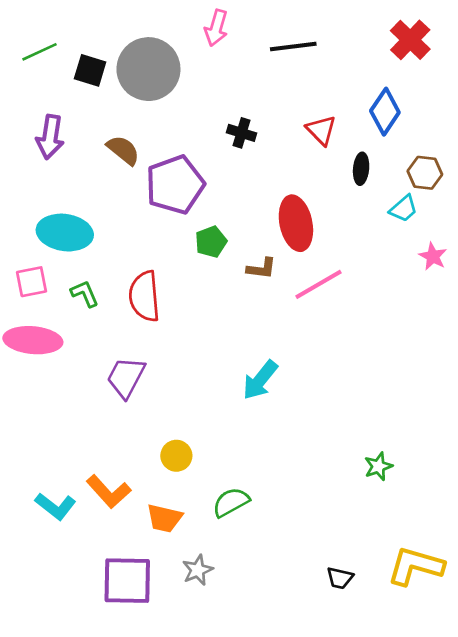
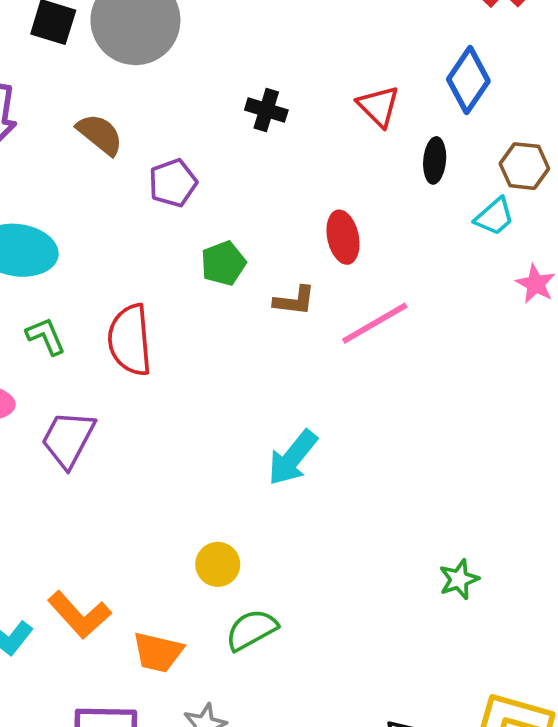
purple pentagon: (175, 185) -> (173, 183), size x0.6
red ellipse: (296, 223) -> (343, 237), size x0.7
purple trapezoid: (126, 377) -> (68, 439), moved
yellow circle: (176, 456) -> (218, 564), moved

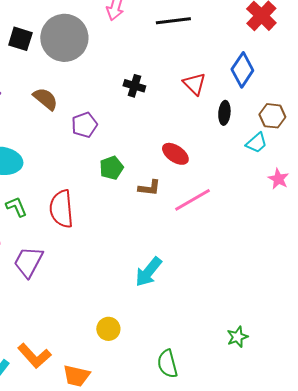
red ellipse: (343, 237) -> (175, 154), turned -44
green semicircle: (251, 630) -> (167, 364), moved, turned -76

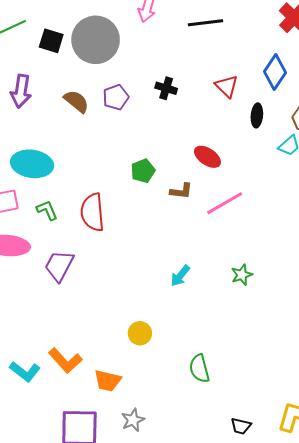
purple pentagon: (84, 125) -> (116, 97), moved
cyan arrow: (148, 272) -> (180, 276), size x0.7
green star: (237, 337) -> (242, 275), moved

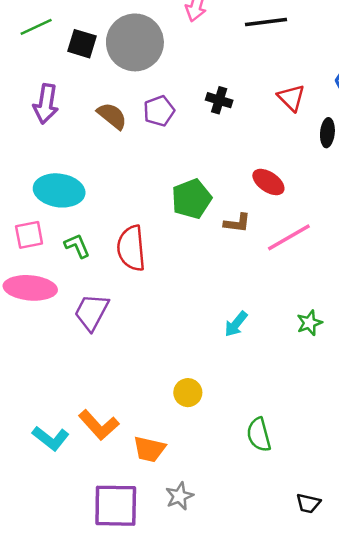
green pentagon: (143, 171) -> (191, 199), size x1.4

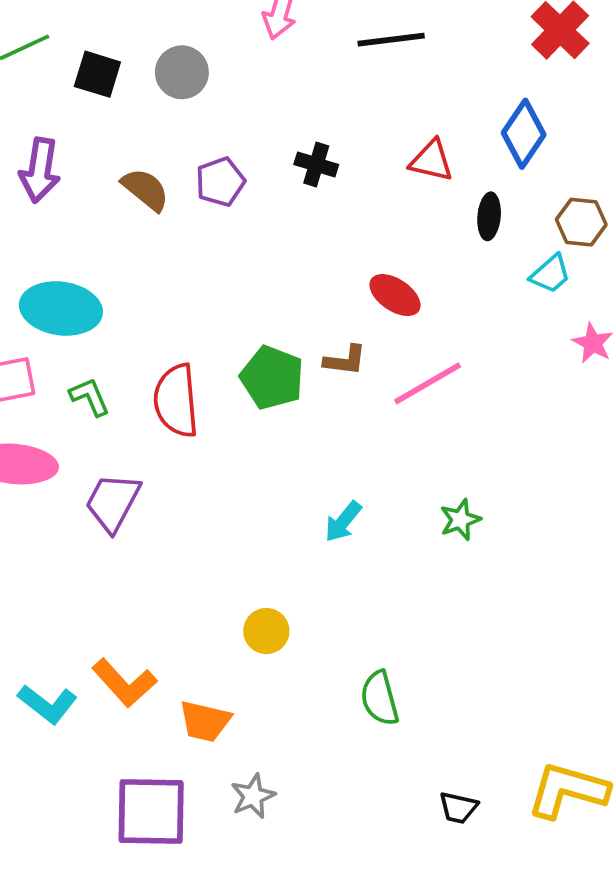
gray circle: (135, 42) -> (182, 72), size x0.6
red triangle: (291, 98) -> (431, 161), turned -32
green pentagon: (191, 199) -> (272, 378), moved, turned -30

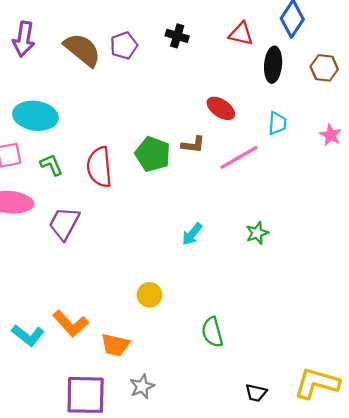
brown semicircle: (145, 189) -> (82, 50), size x1.4
black ellipse: (489, 216) -> (273, 65), size x1.4
cyan trapezoid: (551, 274) -> (277, 123), moved, turned -45

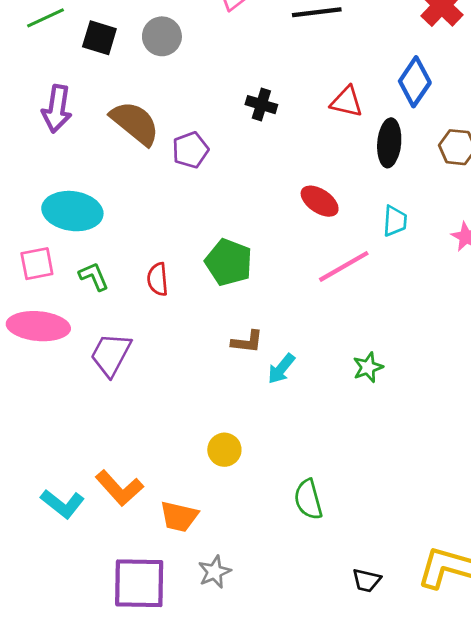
purple pentagon: (124, 45) -> (190, 150), moved
brown L-shape: (193, 145) -> (247, 342), moved
red semicircle: (99, 167) -> (158, 279), size x0.6

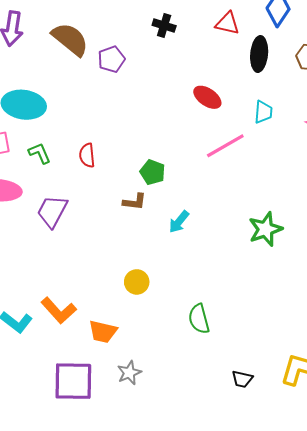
green pentagon: (229, 262) -> (153, 172), moved, size x0.7
brown L-shape: (247, 342) -> (135, 202), moved
green star: (368, 367) -> (265, 229), moved, size x1.5

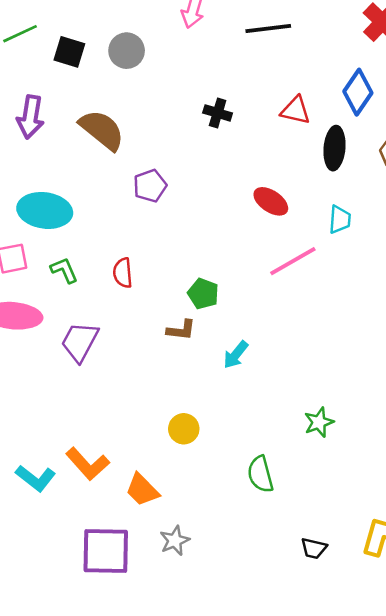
purple pentagon: (111, 59) -> (150, 186), moved
green star: (265, 229) -> (319, 422), moved, size x0.7
orange trapezoid: (103, 332) -> (142, 490), turned 32

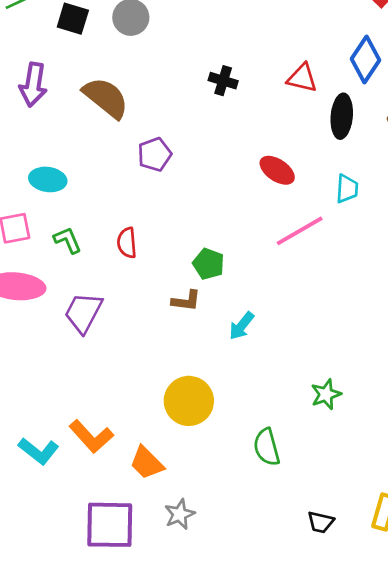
cyan ellipse: (45, 210) -> (48, 179), size x0.7
yellow circle: (184, 429) -> (189, 401), size x1.6

